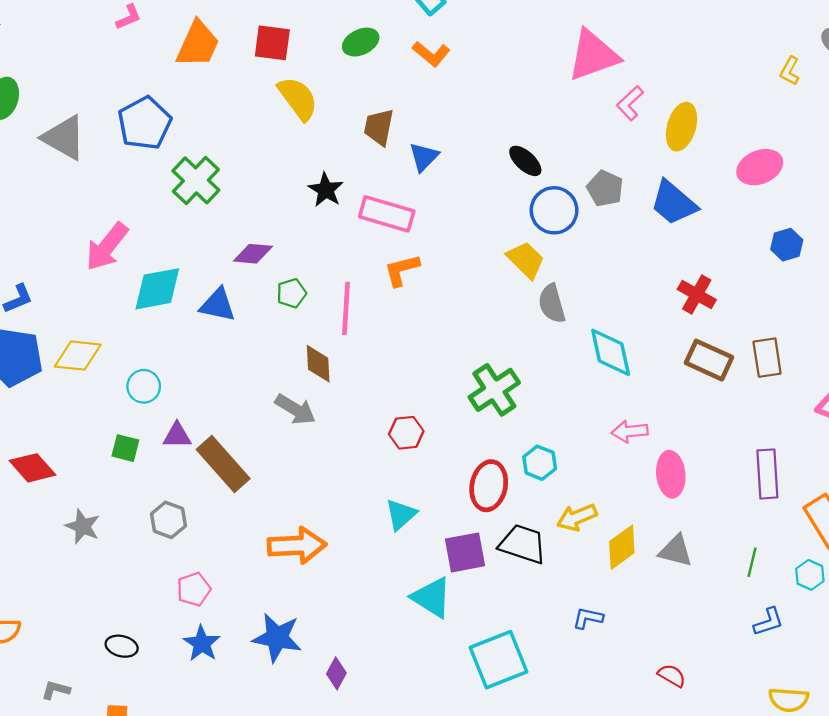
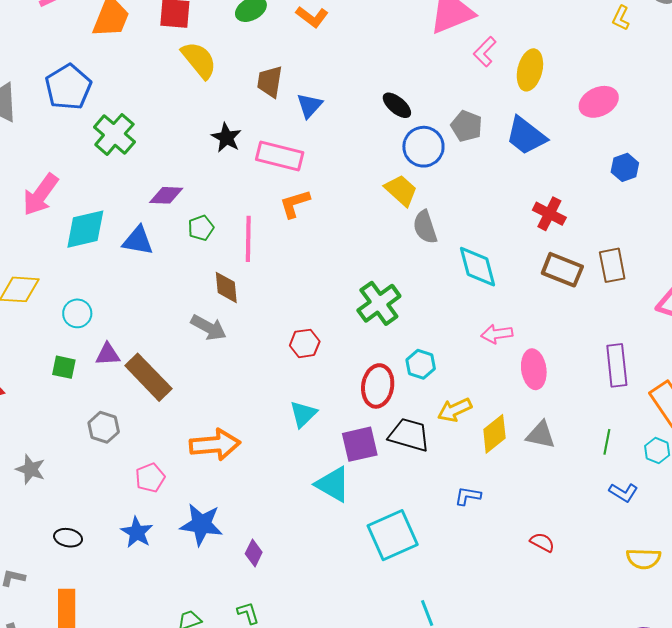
gray star: (83, 526) -> (31, 469), moved
pink pentagon: (194, 589) -> (150, 478), moved
blue L-shape: (769, 622) -> (623, 492), turned 52

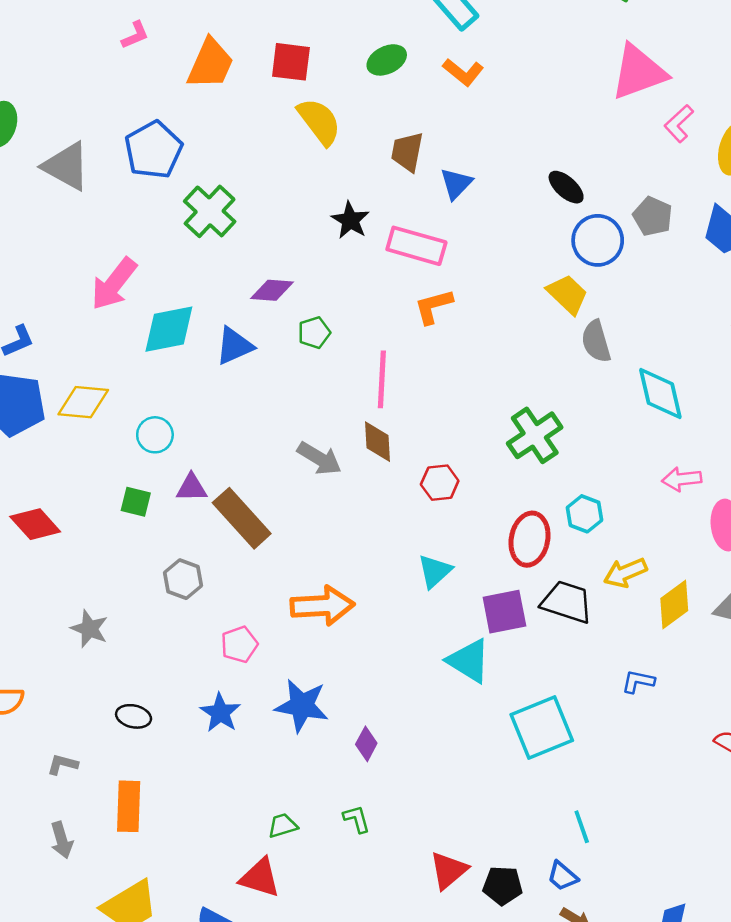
pink line: (248, 239) -> (382, 379), moved
blue triangle: (138, 241) -> (234, 346), turned -36
brown diamond: (226, 287) -> (377, 442), moved

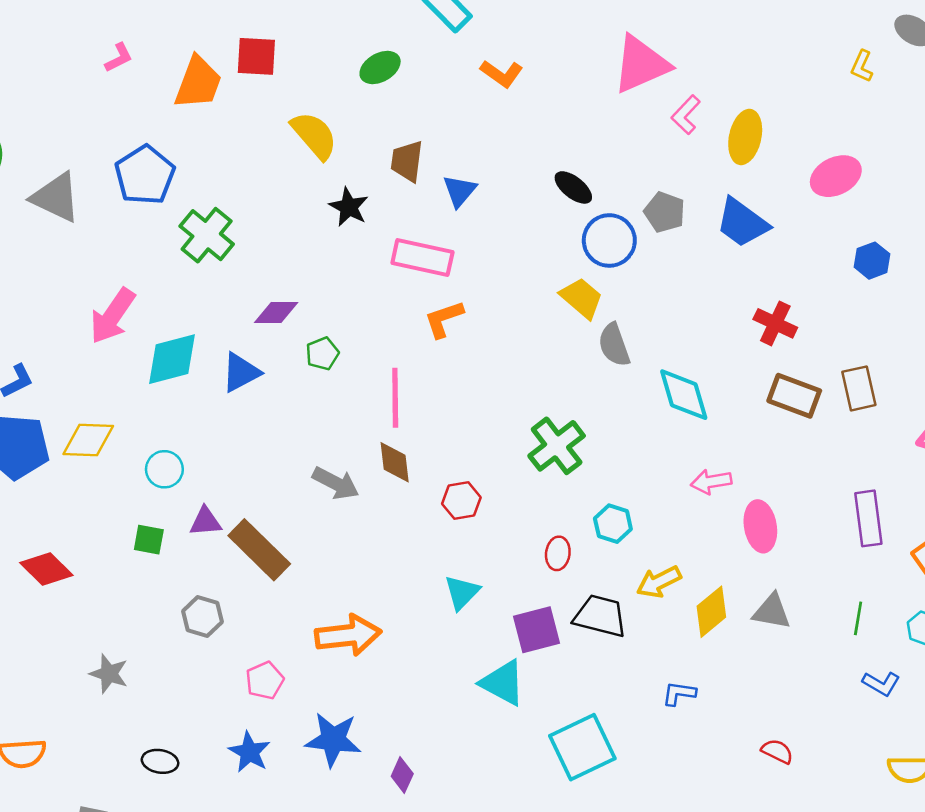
red square: (291, 62) -> (256, 56), moved
orange L-shape: (463, 72) -> (502, 74), moved
black star: (350, 220) -> (349, 207), moved
red ellipse: (530, 539) -> (558, 553), size x0.6

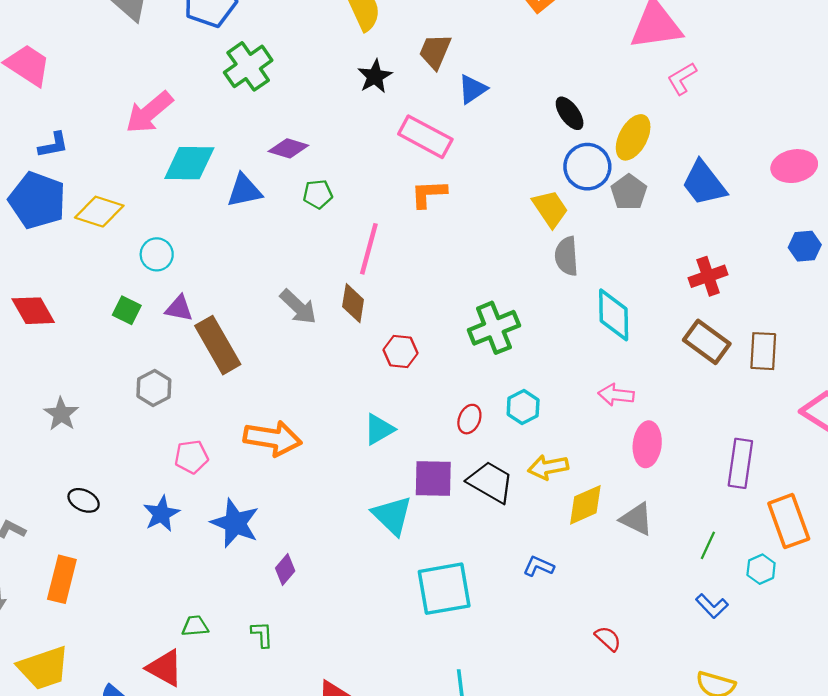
yellow ellipse: (745, 137) -> (633, 137), moved
gray pentagon: (665, 212) -> (629, 192), moved
red cross: (775, 323) -> (708, 276), turned 30

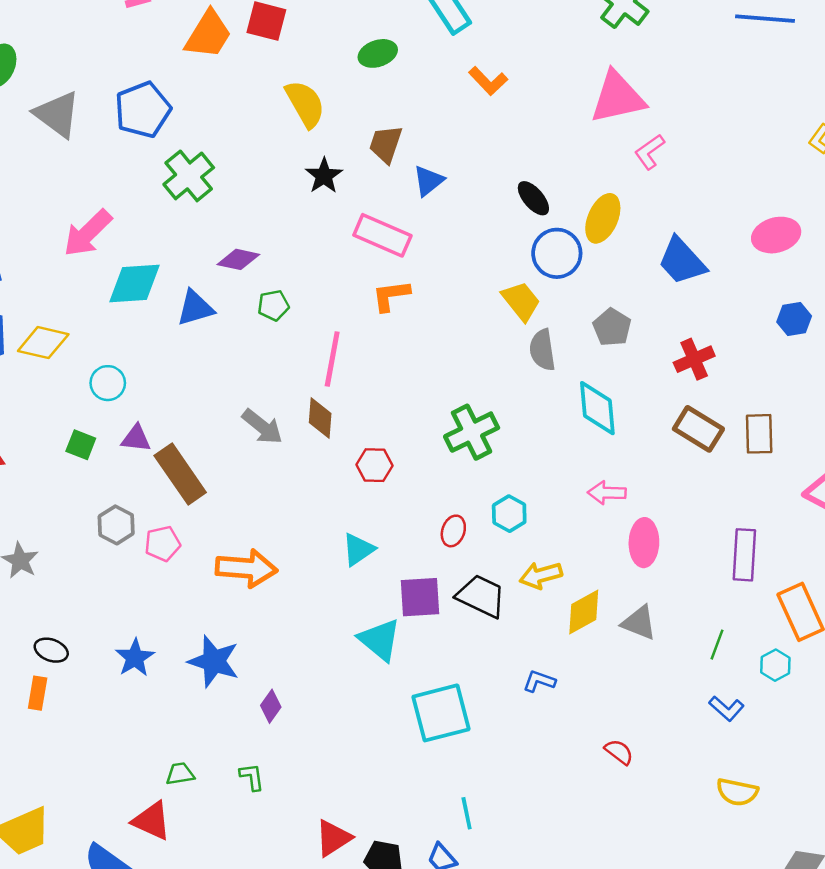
gray pentagon: (629, 192) -> (612, 327), moved
pink pentagon: (191, 457) -> (163, 544), moved
orange rectangle: (62, 579) -> (38, 693), moved, size x0.7

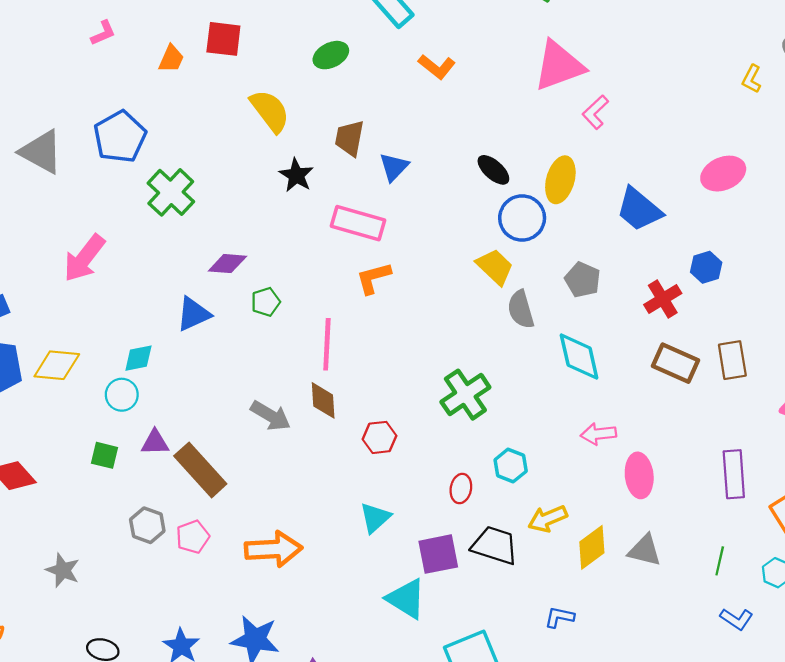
orange trapezoid: (208, 35) -> (171, 59), size x0.6
cyan diamond: (135, 284) -> (138, 358), moved, size x0.6
blue hexagon: (794, 319) -> (706, 267), moved

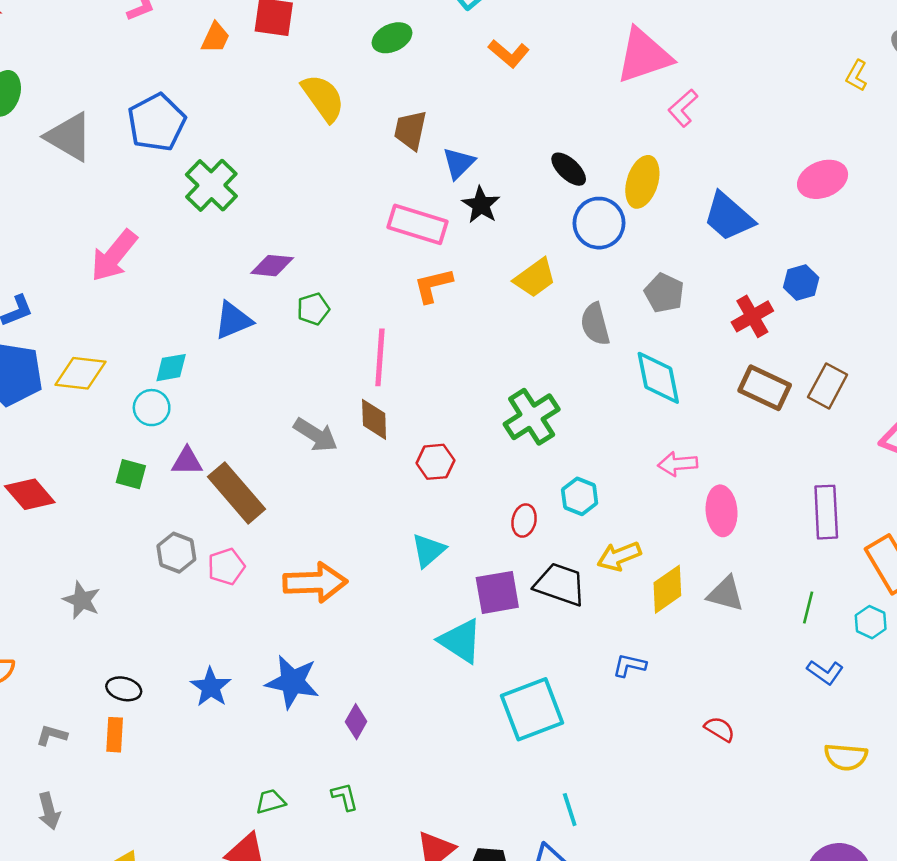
black star: (296, 175) -> (481, 205), moved
yellow trapezoid: (495, 267) -> (535, 278), moved, turned 99
brown rectangle: (732, 360) -> (828, 386), turned 36

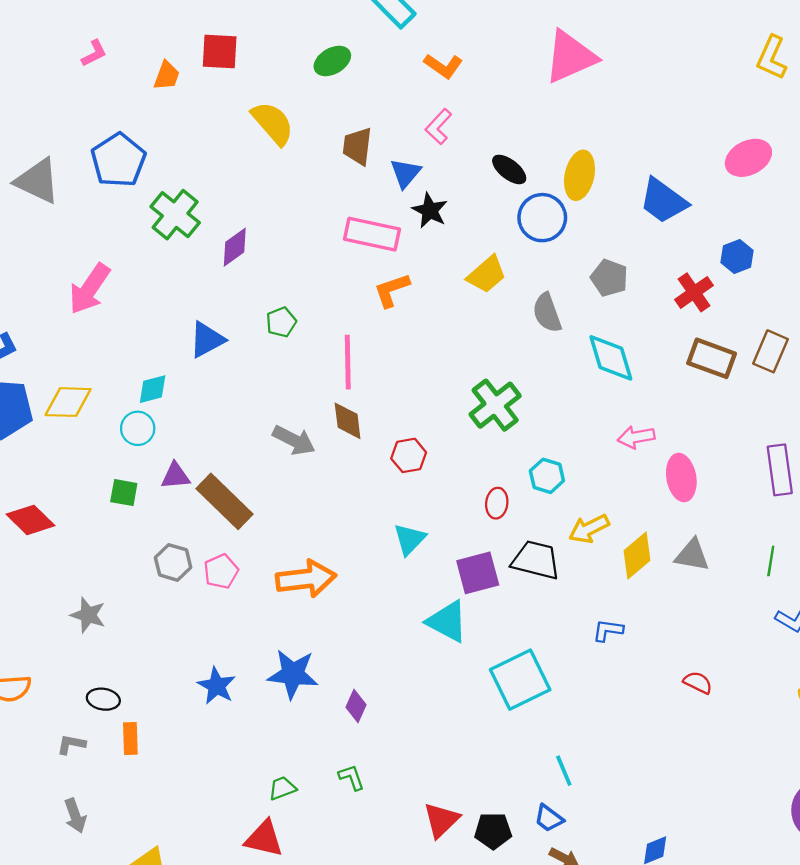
yellow L-shape: (857, 76) -> (772, 58), size x1.5
pink L-shape: (683, 108) -> (439, 127), moved
purple diamond: (272, 266) -> (235, 247), moved, turned -36
black ellipse: (124, 689) -> (103, 699), moved

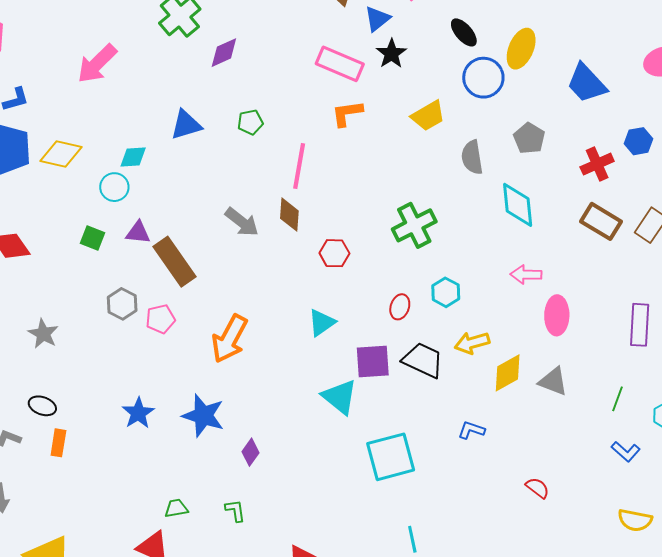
orange arrow: (306, 579) -> (230, 339), turned 114

